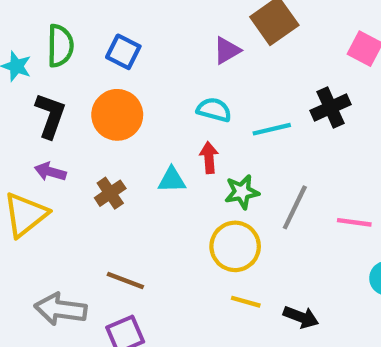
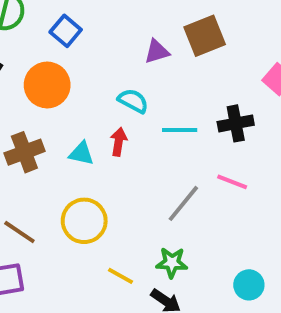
green star: (242, 192) -> (172, 263), moved
brown cross: (110, 193) -> (24, 152), size x1.4
pink line: (354, 222) -> (232, 182), moved
yellow circle: (235, 246) -> (84, 221), moved

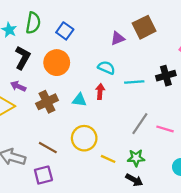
pink line: (232, 182) -> (165, 129), moved
yellow line: (120, 276) -> (108, 159), moved

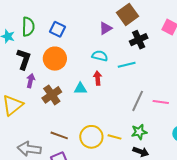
black cross: (166, 76) -> (139, 40), moved
purple arrow: (18, 86) -> (31, 81), moved, turned 88
yellow circle: (84, 138) -> (91, 137), moved

